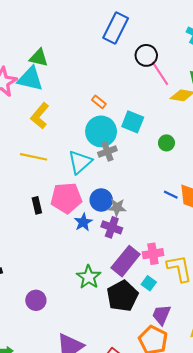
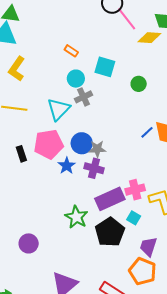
cyan circle: (101, 131) -> (76, 79), size x0.6
blue line: (171, 195) -> (147, 132), turned -64
purple rectangle: (126, 261) -> (110, 199), turned 32

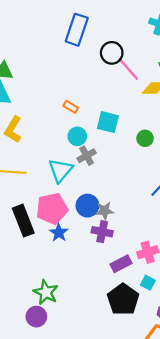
black rectangle: (21, 154) -> (23, 221), size x1.8
blue star: (67, 166) -> (59, 233), moved
purple rectangle: (110, 199) -> (121, 264), size x0.7
green star: (76, 217) -> (46, 292), moved

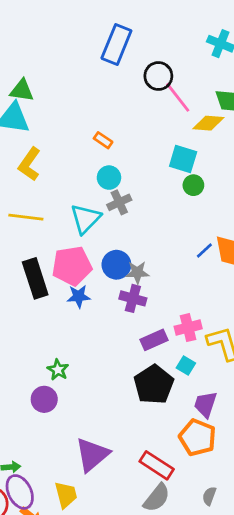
cyan square: (108, 122) -> (183, 159), moved
blue star: (59, 233) -> (79, 296), turned 30
green star: (46, 292) -> (58, 370), size x0.7

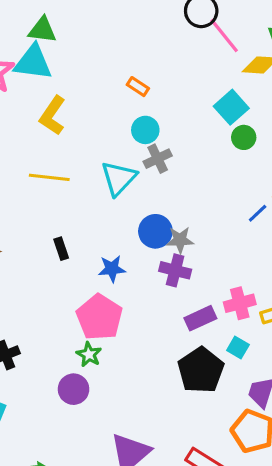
cyan square: (183, 159) -> (231, 107), turned 32
pink pentagon: (72, 266) -> (99, 317), moved, turned -30
black rectangle: (35, 278) -> (61, 249), size x0.5

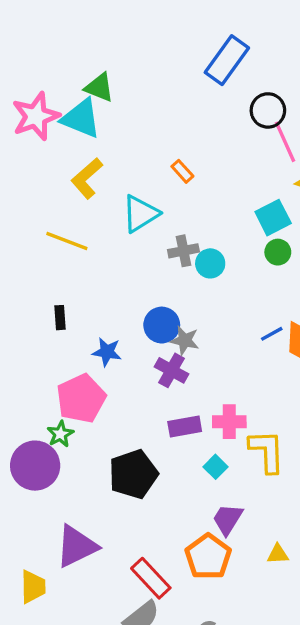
cyan circle: (145, 130) -> (210, 263), moved
cyan triangle: (119, 178) -> (140, 214), moved
black pentagon: (201, 370) -> (133, 474), moved
purple circle: (74, 389) -> (35, 466), size x1.5

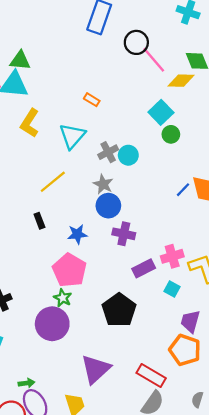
yellow line: (67, 241) -> (53, 182), moved, turned -44
gray star: (185, 340) -> (103, 184), moved, turned 30

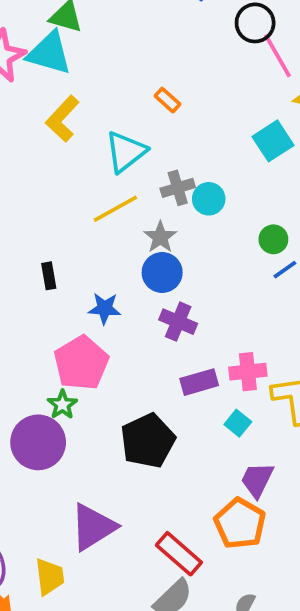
green circle: (171, 134) -> (273, 239), moved
yellow line: (53, 182) -> (115, 209), moved

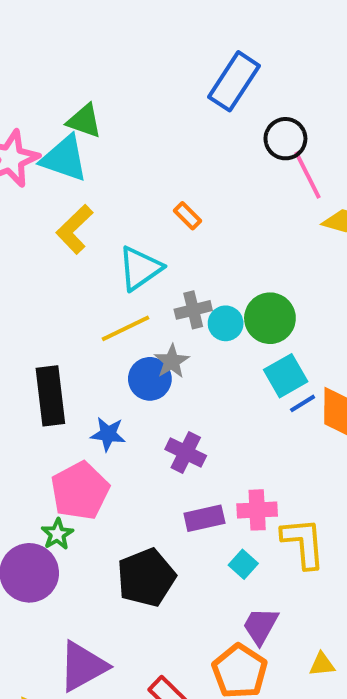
cyan square: (273, 141) -> (286, 376), moved
green circle: (273, 239) -> (270, 318), moved, size x1.6
blue circle: (162, 272) -> (150, 379), moved
black rectangle: (49, 276) -> (50, 396), size x2.0

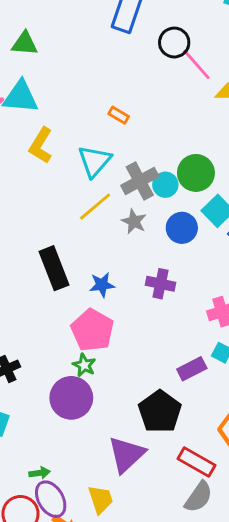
green triangle: (84, 121) -> (25, 44), moved
gray cross: (193, 310) -> (140, 181), size x1.4
blue circle: (150, 379) -> (182, 228), moved
purple rectangle: (204, 518) -> (192, 369), moved
black pentagon: (146, 578) -> (160, 412), moved

